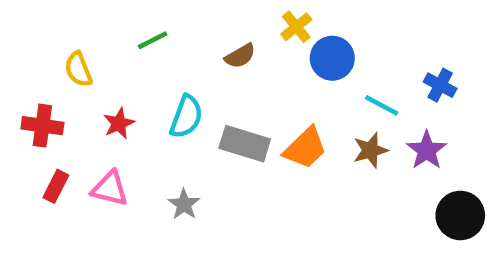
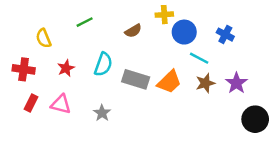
yellow cross: (296, 27) -> (164, 15), turned 35
blue cross: (440, 85) -> (225, 35), moved
cyan line: (382, 105) -> (199, 58), moved

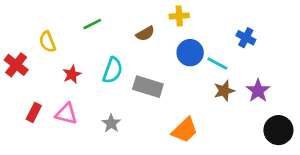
blue circle: (184, 32) -> (190, 53), moved
red cross: (24, 69) -> (16, 65), moved, turned 30
orange trapezoid: (169, 82) -> (185, 130), moved

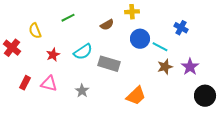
cyan semicircle: (113, 70) -> (83, 52), turned 36

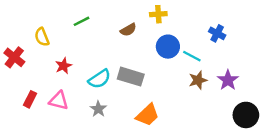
cyan semicircle: (83, 52) -> (100, 79), moved
orange trapezoid: (136, 96) -> (148, 115), moved

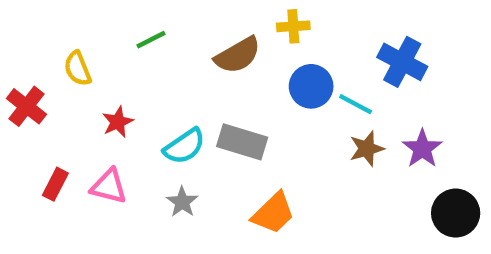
brown semicircle: (128, 30) -> (238, 55), size x1.5
blue cross: (217, 33) -> (402, 62), size x1.5

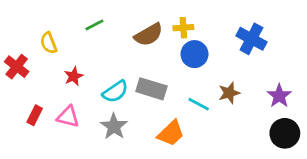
yellow cross: (293, 26) -> (183, 28), moved
cyan line: (356, 104) -> (199, 104), moved
purple star: (422, 149) -> (279, 96), moved
gray star: (182, 202) -> (114, 126), size x1.4

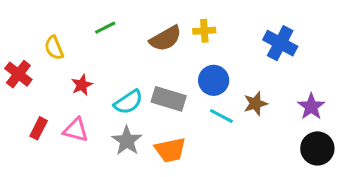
blue circle: (194, 54) -> (214, 80), moved
orange trapezoid: (171, 133) -> (170, 150), moved, turned 32

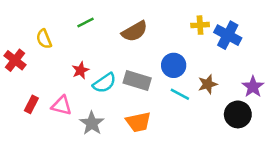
yellow cross: (204, 31) -> (200, 25), moved
red star: (82, 85) -> (80, 70), moved
gray star: (127, 141) -> (92, 123), moved
black circle: (317, 148) -> (238, 114), moved

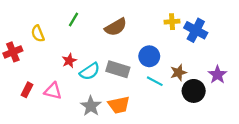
green line: (85, 23) -> (74, 19), turned -32
red cross: (15, 60) -> (13, 52), turned 30
black circle: (238, 114) -> (194, 91), moved
gray star: (92, 123) -> (91, 106), moved

